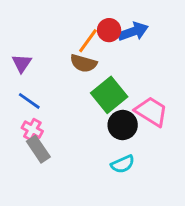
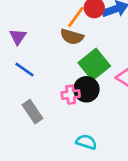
black circle: (123, 125) -> (86, 89), moved
pink cross: (32, 130) -> (71, 95), moved, turned -36
cyan semicircle: (123, 164) -> (86, 142), moved, turned -138

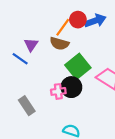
purple triangle: (18, 37) -> (31, 45), moved
blue line: (25, 70) -> (20, 59), moved

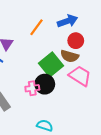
red circle: (78, 20) -> (76, 41), moved
brown semicircle: (59, 44) -> (70, 56), moved

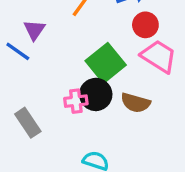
brown semicircle: (70, 56) -> (136, 103), moved
pink trapezoid: (80, 76) -> (159, 56), moved

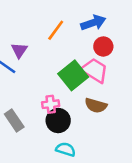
pink trapezoid: (159, 56) -> (95, 70), moved
black circle: (96, 94) -> (58, 121), moved

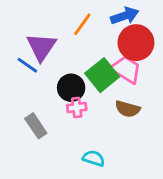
red circle: (103, 47) -> (136, 43), size x1.6
purple triangle: (19, 50) -> (41, 47), size x1.6
black circle: (58, 121) -> (71, 88), moved

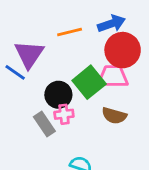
orange line: (82, 24) -> (70, 32), turned 40
pink trapezoid: (126, 69) -> (113, 77), turned -32
gray rectangle: (36, 126) -> (44, 124), moved

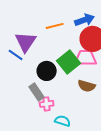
pink cross: (64, 114) -> (47, 104), moved

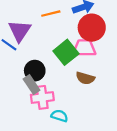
black circle: (47, 71) -> (35, 71), moved
pink cross: (47, 104) -> (42, 97), size x1.5

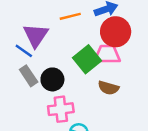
gray rectangle: (32, 85) -> (29, 76), moved

